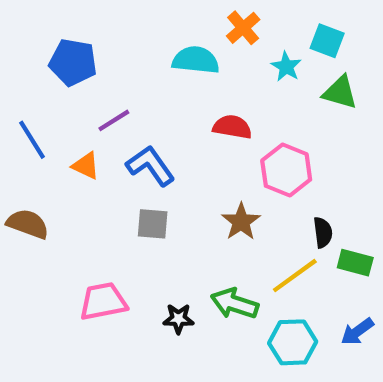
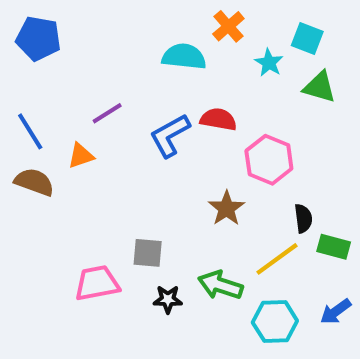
blue pentagon: (73, 62) -> (38, 38), moved
orange triangle: (86, 166) -> (81, 156), turned -44
blue L-shape: (150, 166) -> (170, 136), moved, turned -84
brown semicircle: (28, 224) -> (34, 182), moved
gray square: (153, 224) -> (148, 253), moved

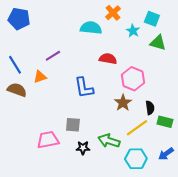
blue L-shape: (170, 136) -> (84, 88), moved, turned -70
brown star: (226, 208) -> (123, 103), moved

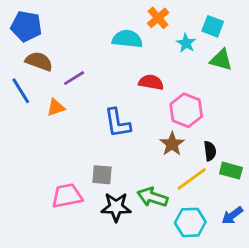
brown semicircle: (17, 90) -> (39, 61), moved
black star: (83, 148) -> (116, 207), size x1.5

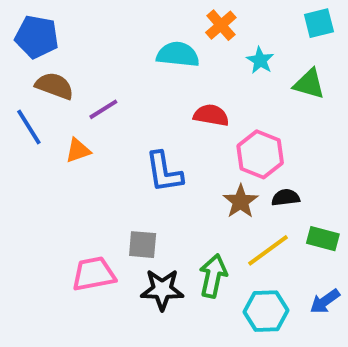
cyan square: (213, 26) -> (319, 23), moved, turned -35
black semicircle: (210, 151) -> (286, 198), moved, turned -90
green arrow: (152, 197) -> (213, 276), turned 84

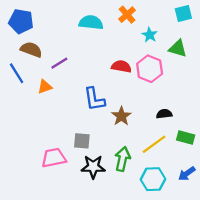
cyan semicircle: (178, 54) -> (91, 23), moved
pink hexagon: (260, 154) -> (150, 69), moved
brown star: (241, 201) -> (121, 116), moved

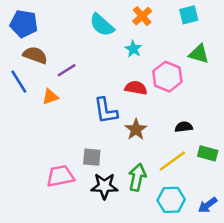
cyan square: (183, 13) -> (189, 15), moved
cyan semicircle: (91, 23) -> (102, 25), turned -145
cyan star: (150, 35) -> (133, 49), moved
red semicircle: (121, 66) -> (136, 88), moved
blue arrow: (187, 174) -> (208, 205), moved

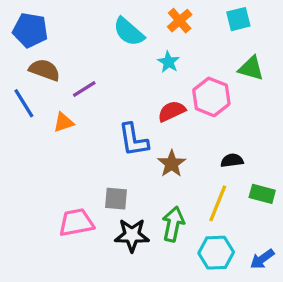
red semicircle: (136, 88) -> (172, 111), turned -35
yellow line: (172, 161) -> (218, 203), turned -32

